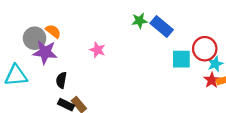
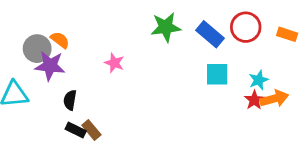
green star: (139, 21) -> (166, 27), size x1.5
blue rectangle: (162, 27) -> (210, 34), moved
red circle: (205, 49) -> (246, 27), moved

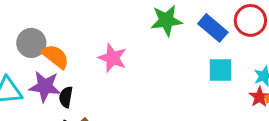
orange semicircle: (60, 40) -> (55, 56), moved, size x1.4
pink star: (114, 63) -> (112, 58), size x1.4
purple star: (50, 66) -> (45, 86), moved

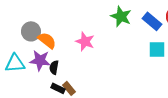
green star: (166, 20) -> (121, 16), turned 30

